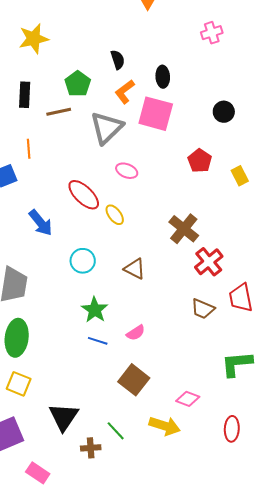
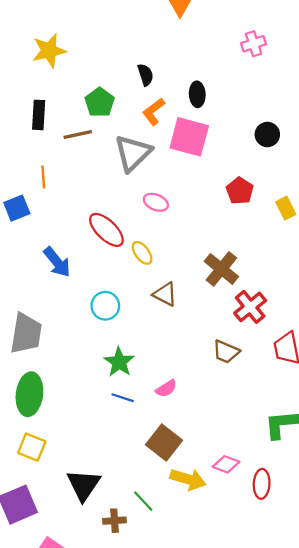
brown triangle: (135, 269) -> (165, 294), moved
brown trapezoid: (203, 309) -> (226, 352), moved
yellow arrow: (165, 426) -> (188, 479), moved
red ellipse: (232, 429) -> (262, 484), moved

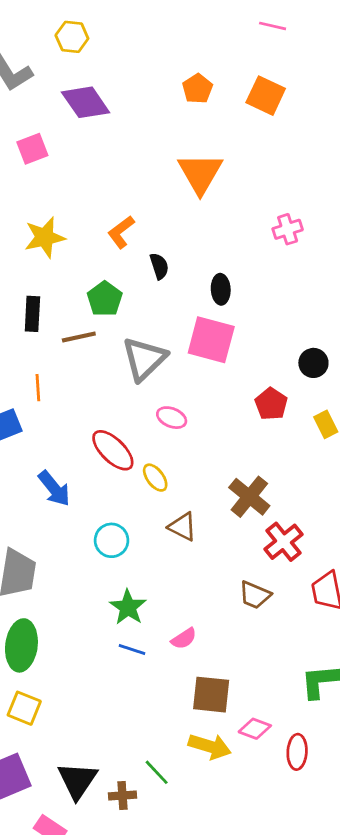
orange L-shape: (154, 112) -> (121, 232), moved
black circle: (267, 135) -> (313, 363), moved
brown square: (164, 442) -> (211, 695), moved, turned -32
black triangle: (83, 485) -> (77, 780), moved

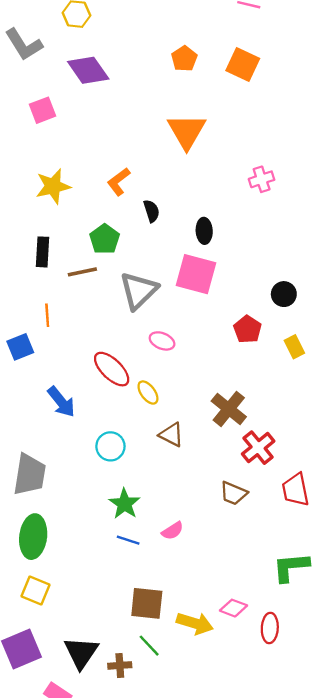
brown square: (211, 695) -> (147, 603), moved

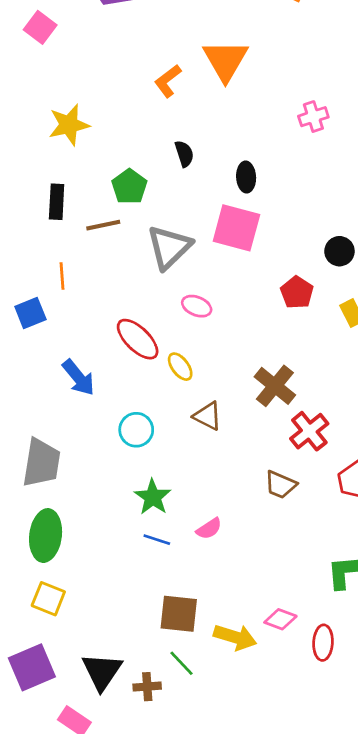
pink square: (43, 110) -> (40, 27), moved, turned -32
orange L-shape: (119, 182) -> (168, 81), moved

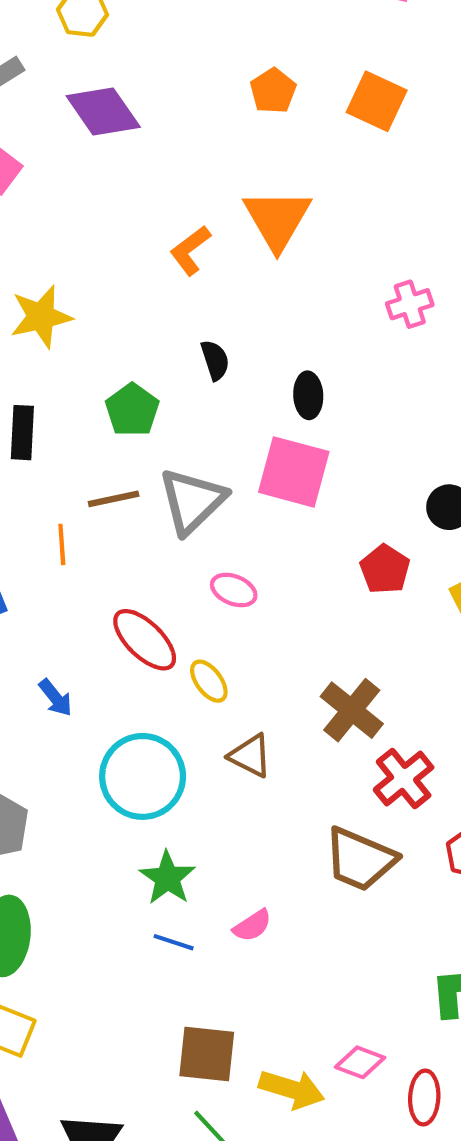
brown line: (103, 225) -> (114, 499), moved
orange line: (62, 276) -> (62, 544), moved
blue arrow: (79, 378) -> (56, 698), size x0.7
cyan circle: (136, 430) -> (143, 776), size x1.6
brown trapezoid: (280, 485) -> (360, 859), size x1.5

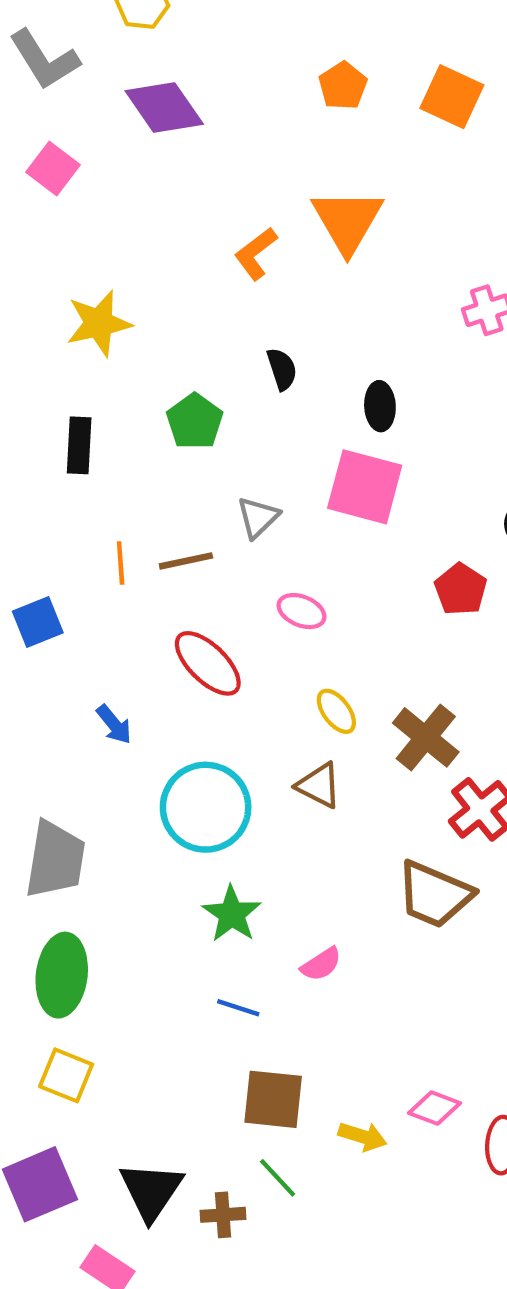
brown line: (114, 499) -> (186, 561), moved
gray triangle: (192, 501) -> (258, 517), size x0.6
yellow ellipse: (209, 681) -> (336, 711), moved
blue line: (174, 942) -> (238, 1008), moved
yellow arrow: (292, 1089) -> (363, 1136), size x0.7

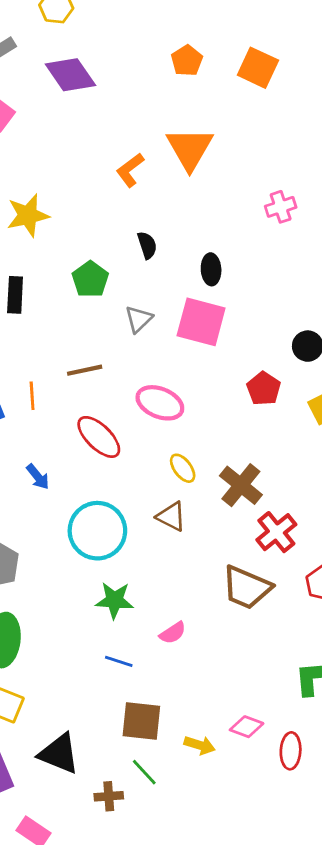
gray triangle: (258, 517) -> (139, 319), moved
orange line: (121, 563) -> (32, 396), moved
pink ellipse: (301, 611) -> (160, 403), size x1.5
green star: (232, 914) -> (114, 600), turned -30
black triangle: (151, 1191) -> (59, 754), moved, turned -42

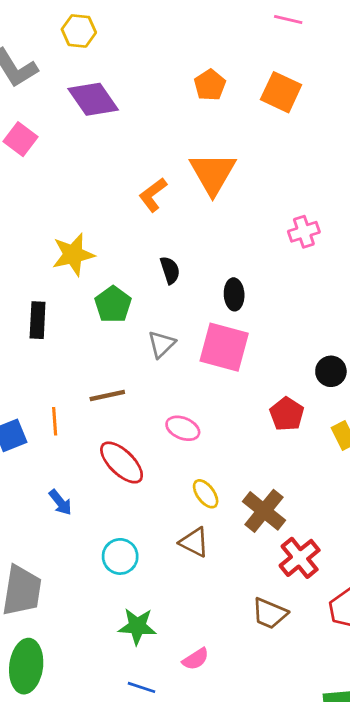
yellow star: (28, 215) -> (73, 255), moved
pink ellipse: (160, 403) -> (183, 428), size x0.7
cyan circle: (97, 531) -> (120, 556), size x0.6
brown trapezoid: (247, 587) -> (270, 613), size x0.7

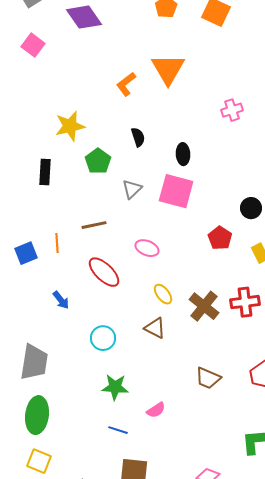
red cross: (300, 558) -> (245, 302), moved, turned 32

